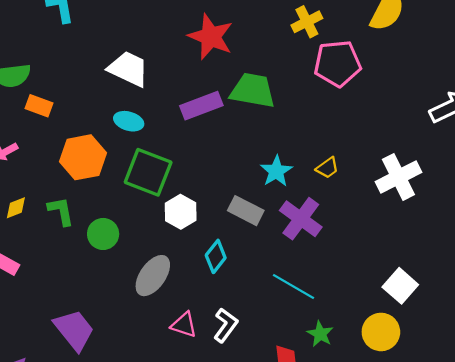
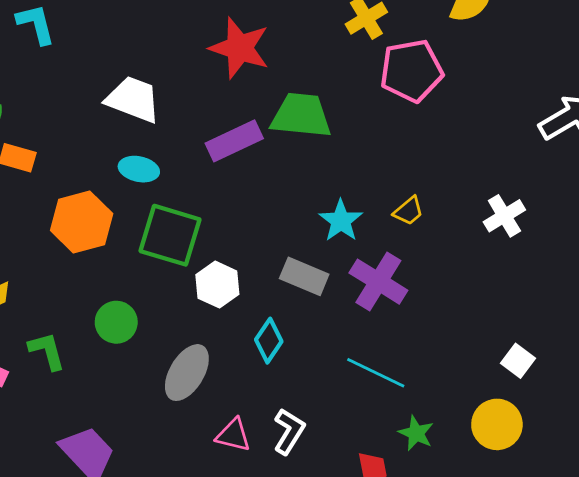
white cross: (398, 177) -> (504, 216), size x0.7
green L-shape: (61, 211) -> (47, 351), moved
white square: (400, 286) -> (518, 361), size x0.7

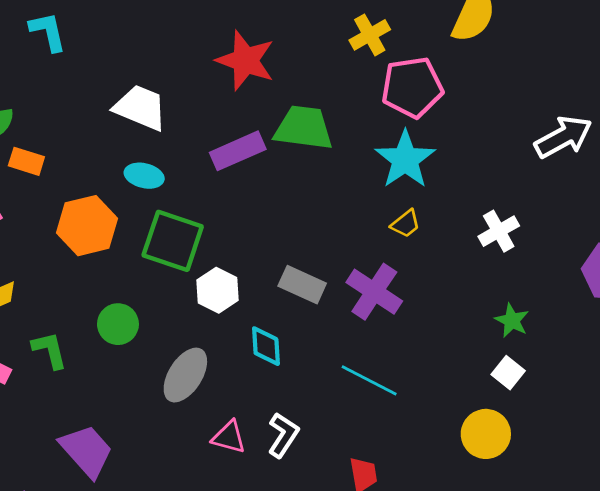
cyan star: (341, 221) -> (405, 159), moved, size x1.4
cyan diamond: (269, 341) -> (266, 346), turned -39
green star: (416, 433) -> (512, 320), moved

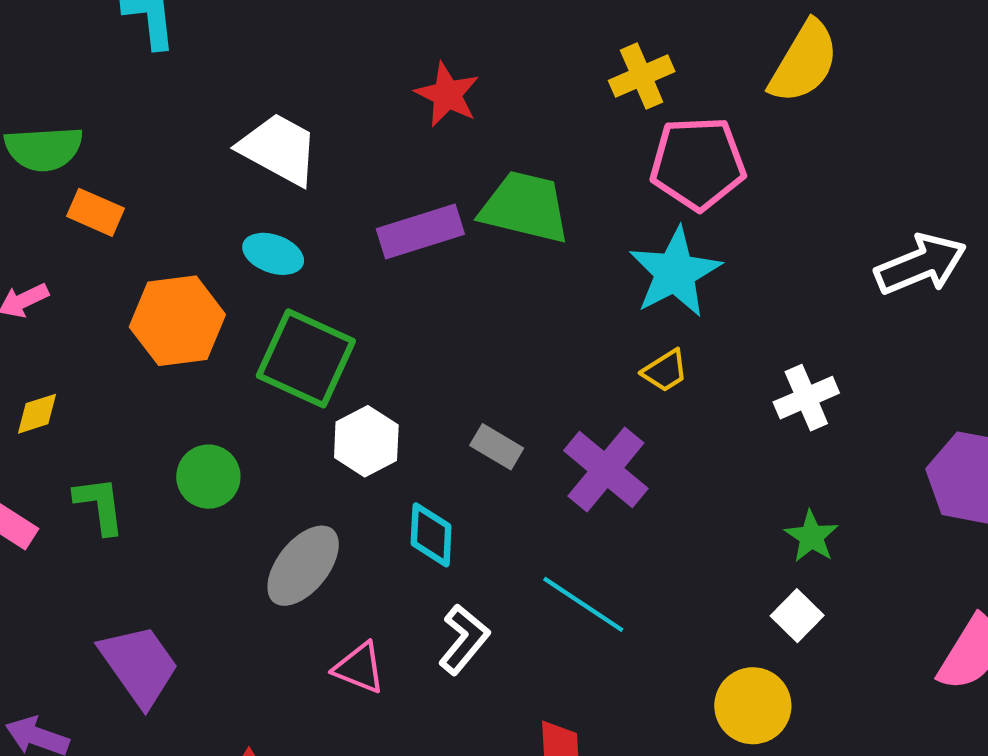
red star: (245, 60) -> (447, 94), size x0.7
gray rectangle: (302, 285) -> (497, 447), size x0.7
white L-shape: (283, 435) -> (464, 639), moved

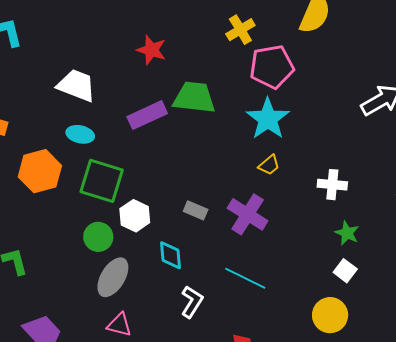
white cross: (806, 398) -> (332, 185), moved, turned 36
green circle: (208, 477) -> (98, 237), moved
pink triangle: (359, 668) -> (119, 325), moved

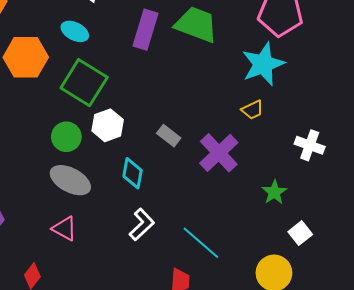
purple rectangle: (147, 115) -> (146, 30), turned -63
green star: (347, 233) -> (274, 192), moved
gray ellipse: (113, 277) -> (70, 180), turned 72
cyan line: (245, 278) -> (201, 243), moved

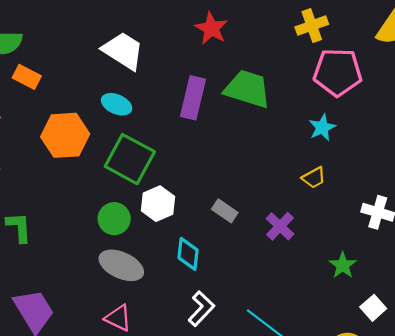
cyan star: (263, 64) -> (322, 127), size x0.6
purple cross: (219, 153) -> (280, 226), size x0.7

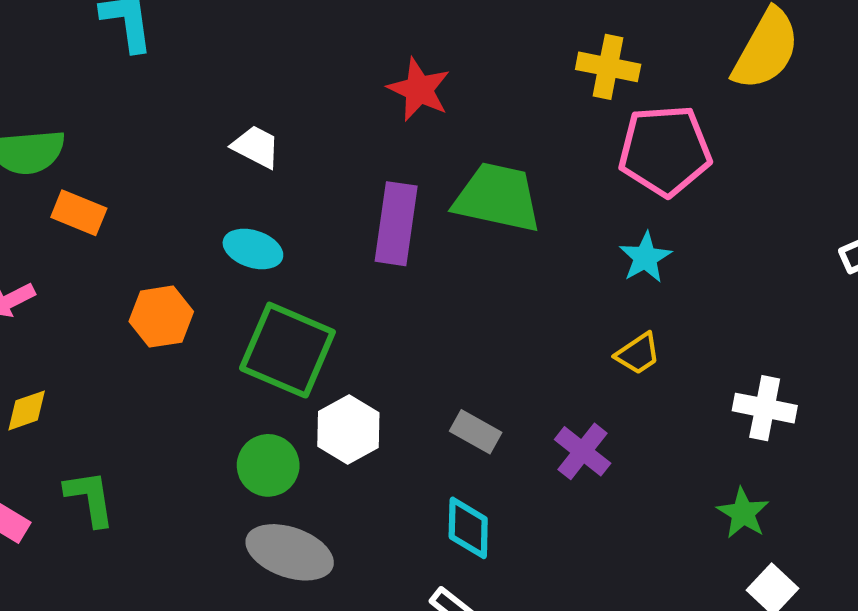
yellow cross: (312, 26) -> (608, 67), turned 36
white trapezoid: (123, 51) -> (256, 147), size x0.6
orange hexagon: (65, 135) -> (161, 317), size x0.7
cyan diamond: (188, 254) -> (468, 528), moved
green star: (343, 265) -> (743, 513), moved

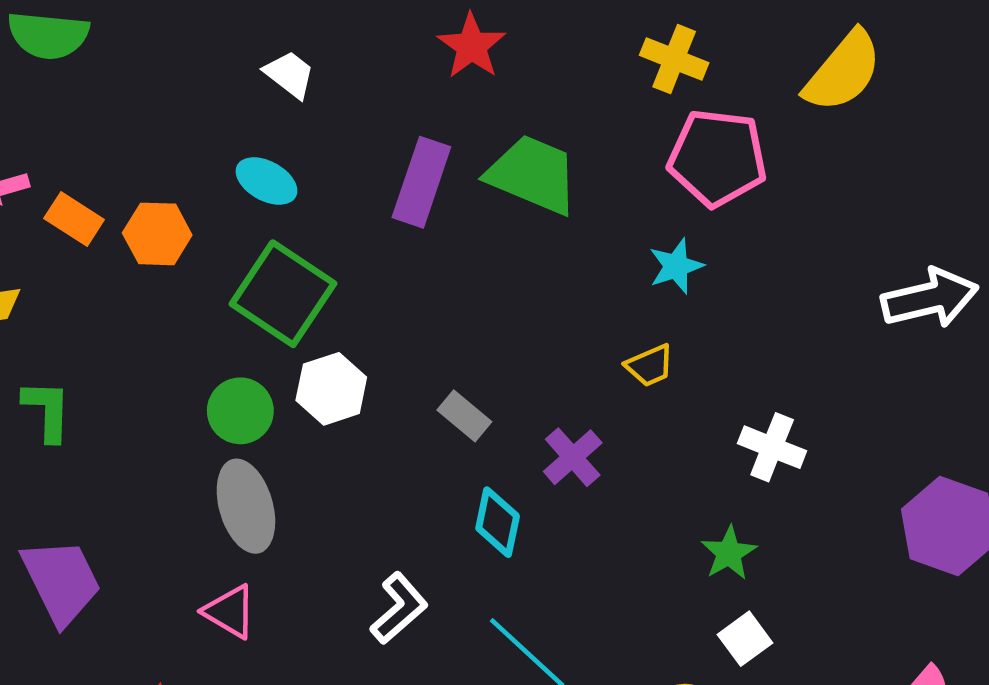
orange rectangle: (79, 213) -> (74, 219), moved
cyan diamond: (468, 528) -> (498, 522), moved
gray ellipse: (290, 552) -> (246, 506), turned 44

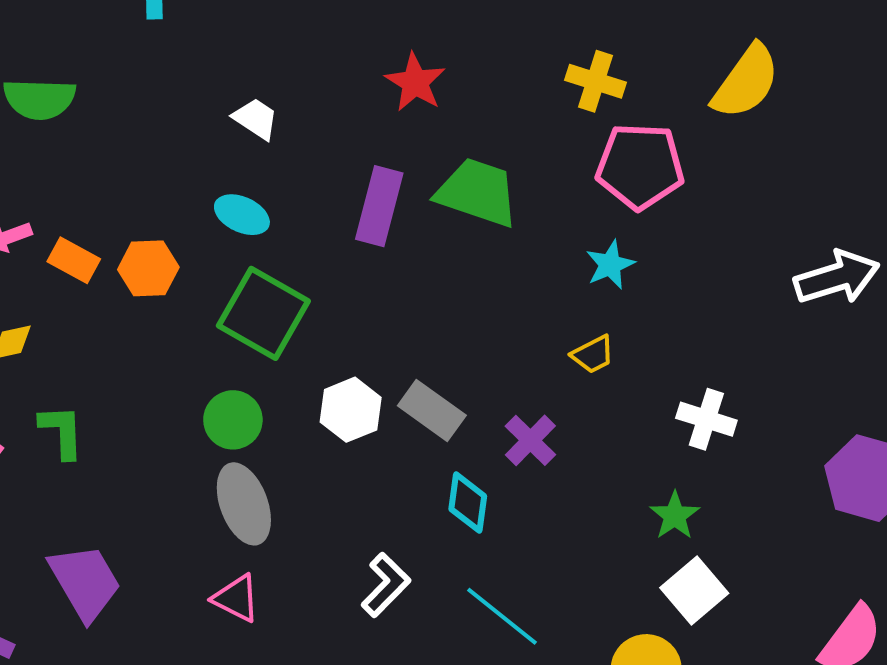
white hexagon: (331, 389) -> (351, 410), moved
gray rectangle: (464, 416) -> (432, 410), size x1.4
white square: (745, 639) -> (694, 590), size x1.4

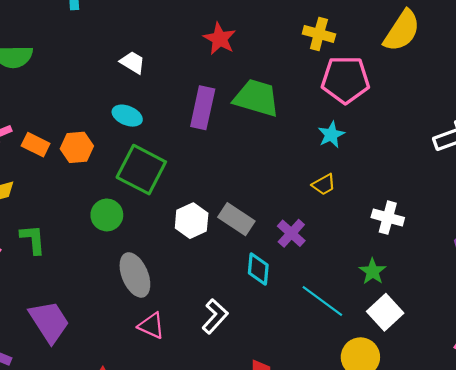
green circle: (233, 420) -> (107, 215), moved
pink triangle: (236, 598) -> (151, 326), moved
cyan line: (502, 616) -> (322, 301), moved

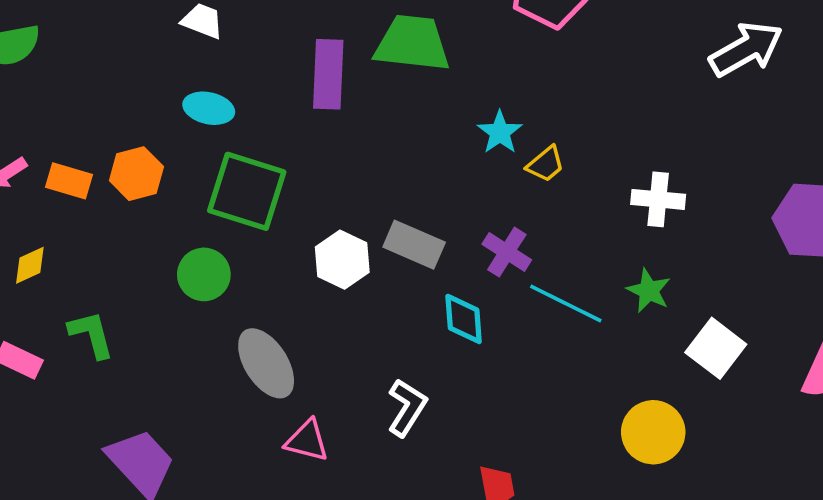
cyan star: (331, 135) -> (500, 132), moved
cyan line: (322, 301) -> (566, 304), moved
white square: (385, 312) -> (716, 348), moved

